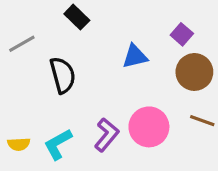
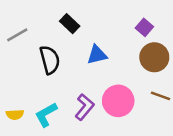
black rectangle: (77, 17) -> (70, 24), moved
blue triangle: (135, 56) -> (97, 55), moved

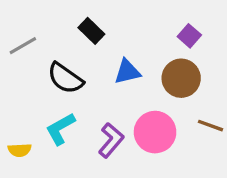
brown circle: (154, 57) -> (181, 78), moved
black semicircle: (50, 60) -> (65, 78), turned 140
cyan L-shape: (46, 115) -> (60, 129), moved

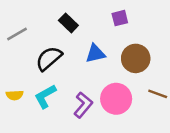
purple square: (189, 36) -> (120, 18), moved, turned 35
black semicircle: (65, 78) -> (49, 58), turned 104
yellow semicircle: (20, 150) -> (15, 95), moved

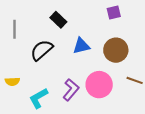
purple square: (120, 18) -> (114, 12), moved
gray line: (17, 34) -> (14, 29), turned -60
cyan L-shape: (45, 96) -> (38, 98), moved

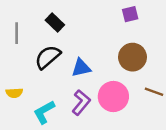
black rectangle: (58, 20) -> (55, 22), moved
blue triangle: (81, 46) -> (81, 68), moved

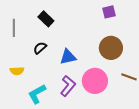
black semicircle: (48, 57) -> (40, 48), size x0.6
yellow semicircle: (14, 93) -> (17, 71), moved

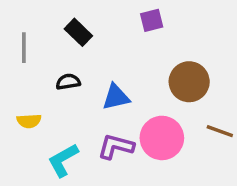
purple square: (109, 12) -> (152, 20), moved
black semicircle: (40, 48) -> (68, 82), turned 32
purple L-shape: (68, 86) -> (116, 146), turned -115

